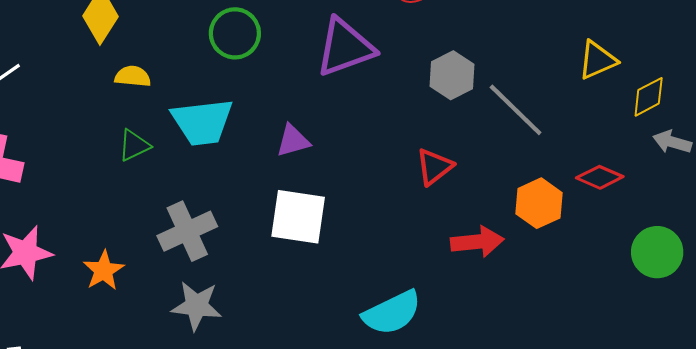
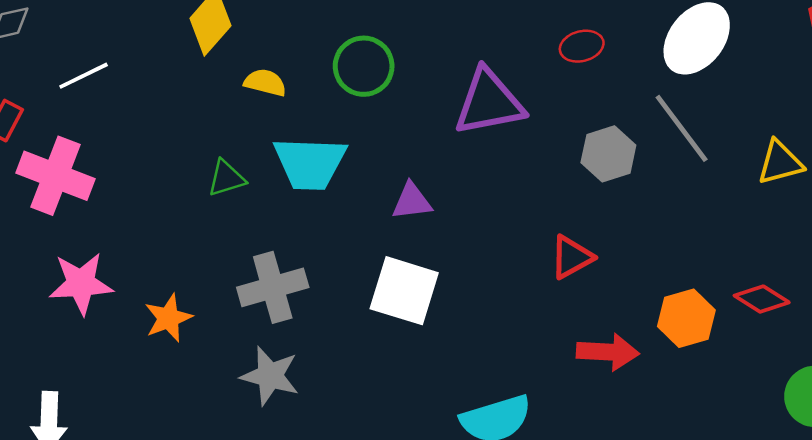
yellow semicircle: (133, 76) -> (265, 83), moved
gray line: (516, 110) -> (682, 128), moved

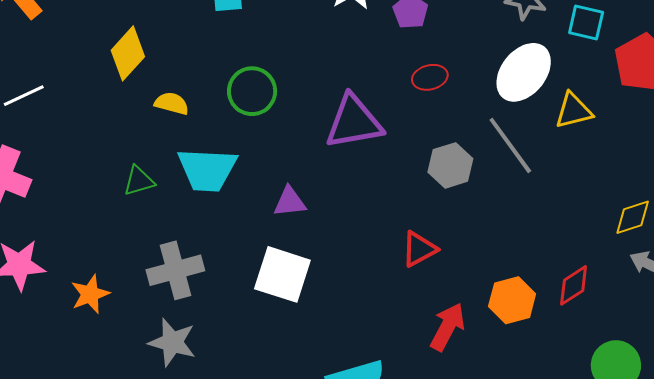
yellow triangle: (780, 163) -> (574, 111), moved
red diamond: (762, 299) -> (574, 285), turned -66
red arrow: (608, 352) -> (448, 327), turned -66

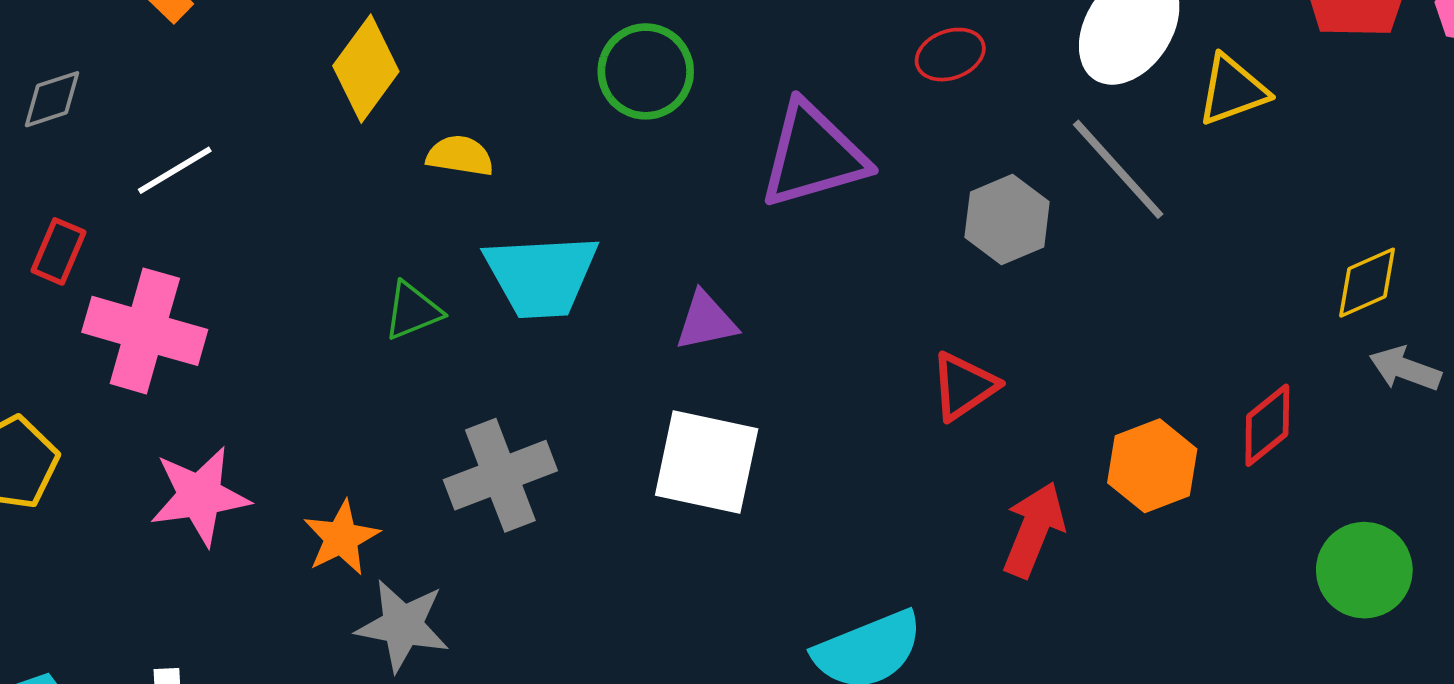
green circle: (252, 91) -> (646, 71), moved
gray star: (172, 342) -> (403, 625), moved

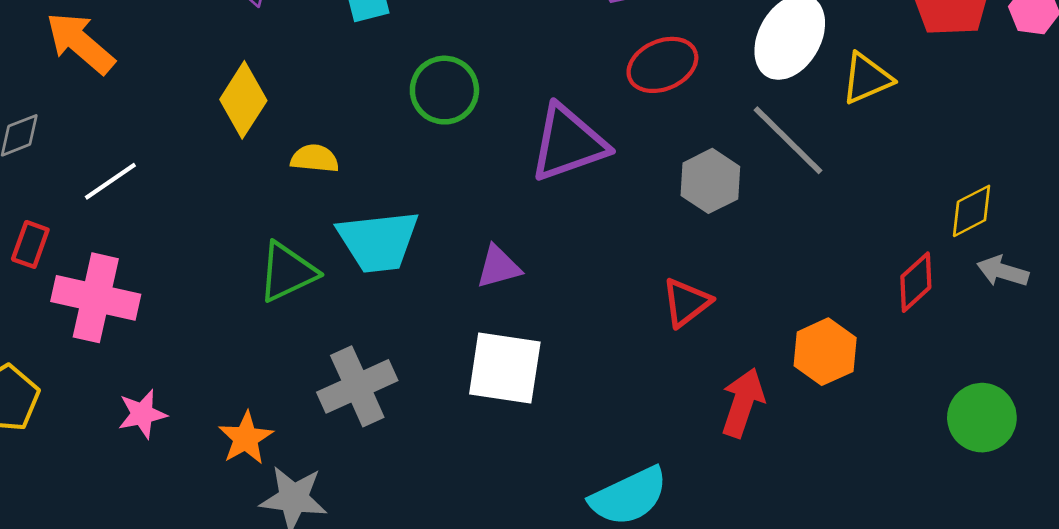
red ellipse: (950, 55) -> (662, 65), size x1.4
green triangle: (413, 311) -> (287, 272), size x1.4
red diamond: (1267, 425) -> (916, 282), moved
pink star: (200, 496) -> (142, 414), size x0.7

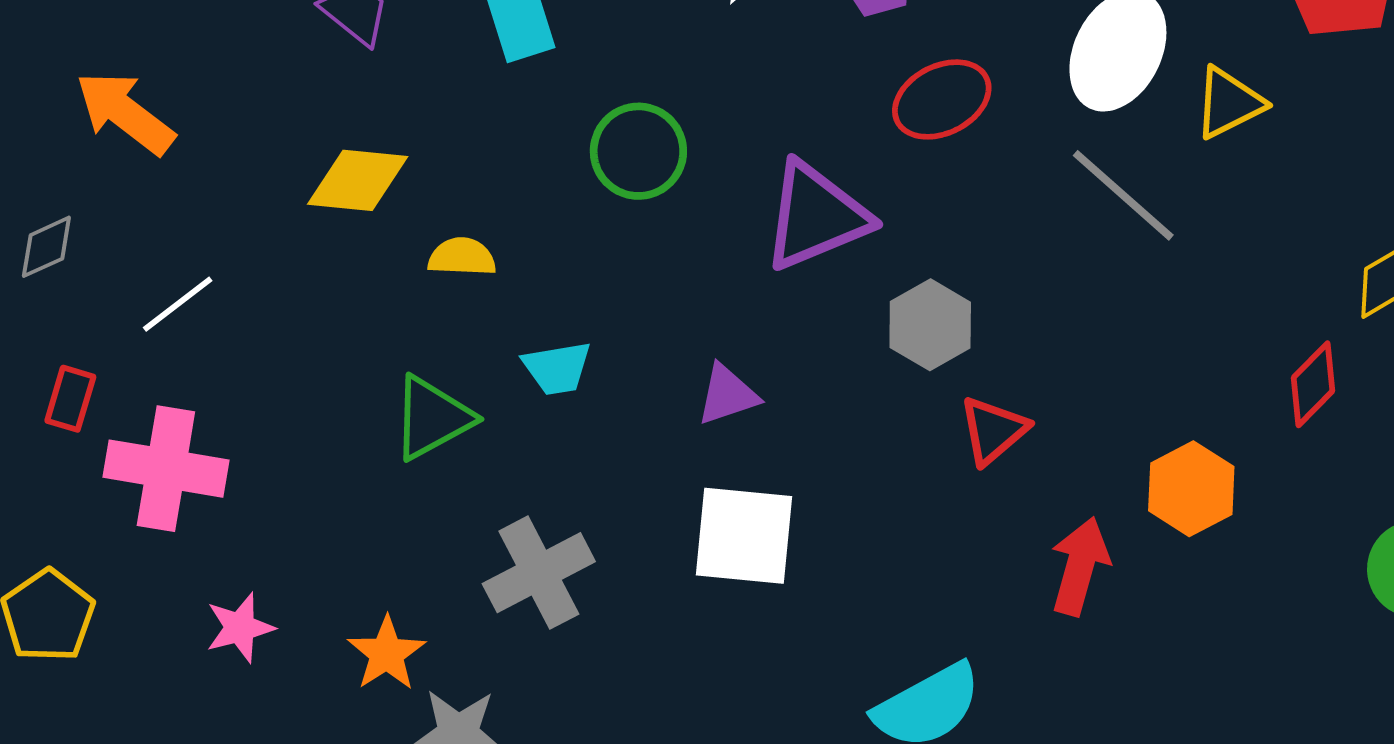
yellow diamond: (243, 100) -> (358, 180), turned 66
gray hexagon: (710, 181) -> (930, 325), moved
cyan trapezoid: (378, 241) -> (557, 368), size x0.6

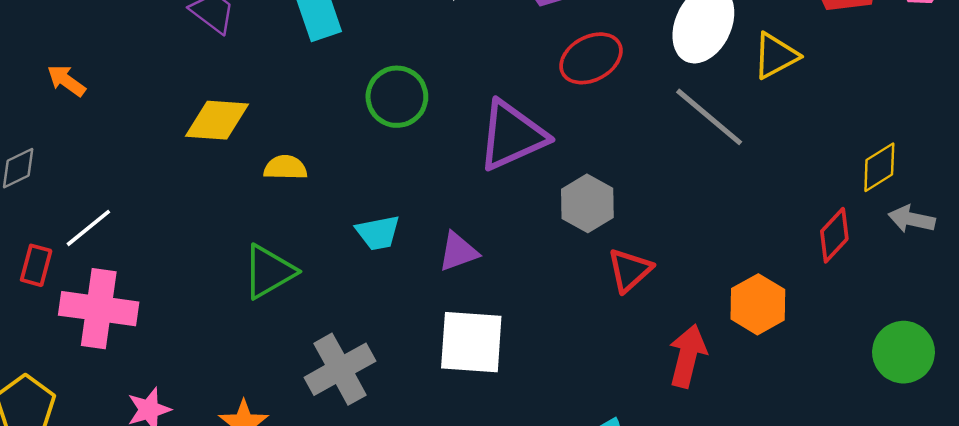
orange arrow: (125, 113) -> (66, 81), size x0.6
white line: (178, 304) -> (88, 228), moved
cyan trapezoid: (557, 368) -> (378, 233), moved

